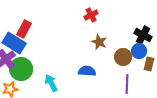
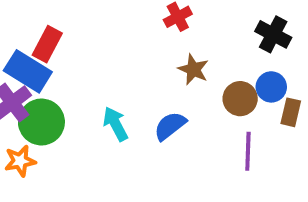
black cross: (143, 35) -> (273, 34), moved
blue semicircle: (87, 71) -> (170, 126), turned -42
cyan arrow: (51, 83) -> (115, 124), moved

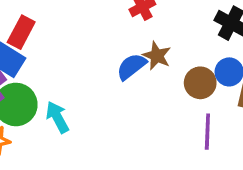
cyan arrow: (115, 124) -> (57, 117), moved
blue semicircle: (170, 126) -> (131, 67), moved

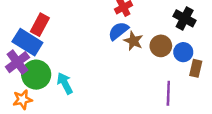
blue semicircle: (131, 67) -> (118, 31), moved
brown circle: (200, 83) -> (161, 46), moved

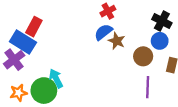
brown circle: (161, 46) -> (143, 56), moved
blue circle: (183, 52) -> (160, 41), moved
green circle: (36, 75) -> (44, 91), moved

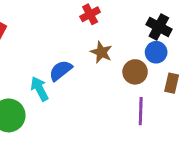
blue semicircle: (103, 32) -> (61, 70), moved
cyan arrow: (56, 78) -> (40, 89), moved

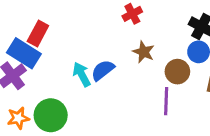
cyan arrow: (40, 89) -> (82, 74), moved
purple line: (141, 111) -> (166, 101), moved

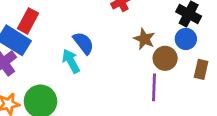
brown star: (144, 52) -> (144, 39), moved
blue semicircle: (103, 70) -> (83, 43), moved, turned 90

